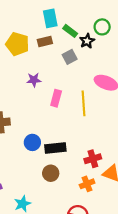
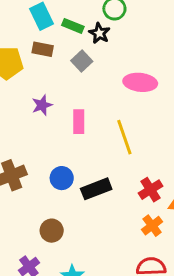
brown rectangle: (45, 41) -> (43, 49), turned 40
yellow line: (84, 103) -> (124, 137), moved
blue circle: (32, 142) -> (62, 178), moved
brown circle: (51, 173) -> (52, 231), moved

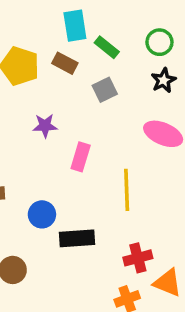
black star: (99, 33) -> (164, 80), moved

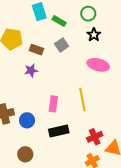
brown rectangle: (65, 63) -> (36, 50), moved
pink rectangle: (81, 157) -> (53, 104), moved
blue circle: (42, 214) -> (27, 120), moved

